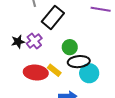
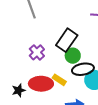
black rectangle: (53, 17) -> (67, 40), moved
black star: (18, 42) -> (19, 90), moved

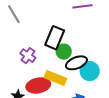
yellow rectangle: (59, 80) -> (55, 78), size x1.5

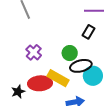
black rectangle: (55, 38) -> (88, 32), moved, size x0.6

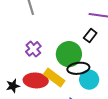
green circle: (70, 53) -> (69, 54), size x1.6

